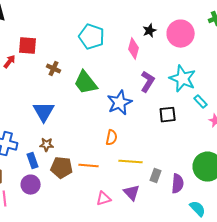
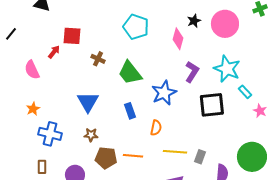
black square: (168, 115) -> (212, 105), size x1.5
blue rectangle: (33, 161) -> (130, 111), moved
gray rectangle: (156, 176) -> (200, 157), moved

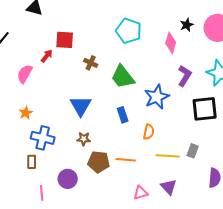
pink semicircle: (32, 70) -> (25, 74), turned 54
gray rectangle: (200, 157) -> (193, 151), moved
brown rectangle: (42, 167) -> (32, 162), moved

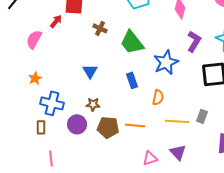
blue triangle: (81, 106) -> (90, 71), size x0.7
purple circle: (68, 179) -> (77, 124), moved

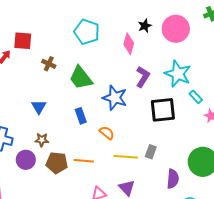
blue star: (166, 62) -> (115, 98), turned -30
orange semicircle: (158, 97) -> (107, 133), turned -63

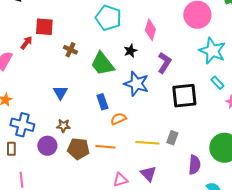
black star: (145, 26) -> (130, 51), moved
cyan star: (178, 74) -> (212, 51), moved
orange semicircle: (107, 133) -> (118, 119), moved, turned -63

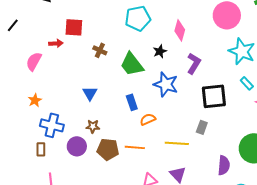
cyan pentagon: (108, 18) -> (138, 18), turned -30
red arrow: (26, 43) -> (56, 43), turned 48
gray rectangle: (172, 138) -> (202, 127), moved

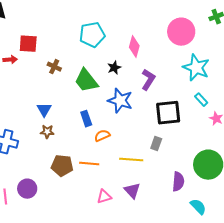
brown star: (93, 126) -> (47, 132), moved
purple circle: (77, 146) -> (27, 189), moved

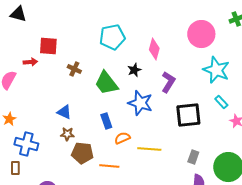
blue triangle: (44, 110) -> (64, 112), turned -35
gray rectangle: (156, 144) -> (193, 157), moved
yellow line: (131, 160) -> (149, 149), moved
brown pentagon: (62, 166) -> (82, 153), moved

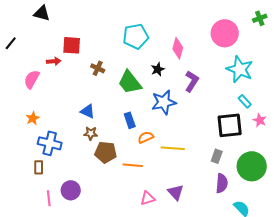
blue star: (140, 103) -> (164, 102), turned -30
black square: (188, 115) -> (230, 125), moved

